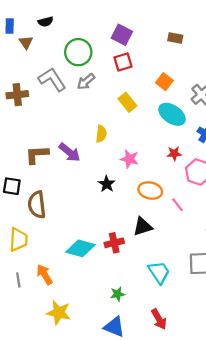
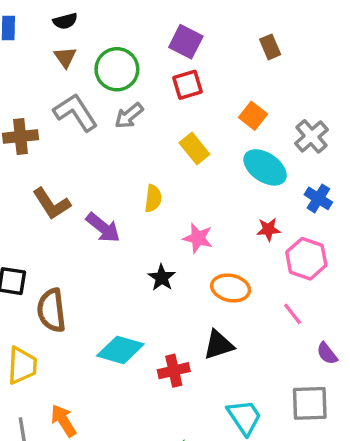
brown rectangle: (175, 38) -> (270, 47), turned 56
brown triangle: (26, 42) -> (65, 57), moved
brown L-shape: (37, 155) -> (51, 204), moved, turned -120
pink line: (177, 205) -> (293, 314), moved
cyan diamond: (80, 248) -> (120, 350), moved

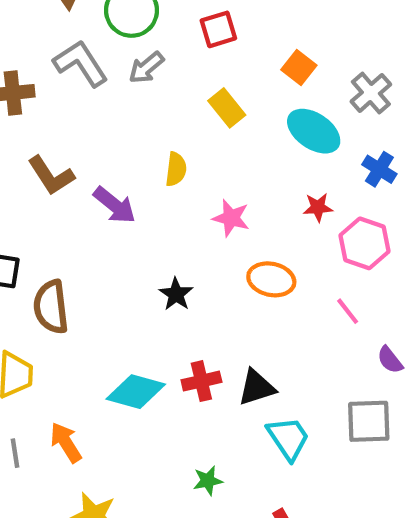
black star: (162, 278) -> (176, 294), moved
black triangle: (219, 345) -> (256, 387), moved
cyan diamond: (120, 350) -> (136, 392), moved

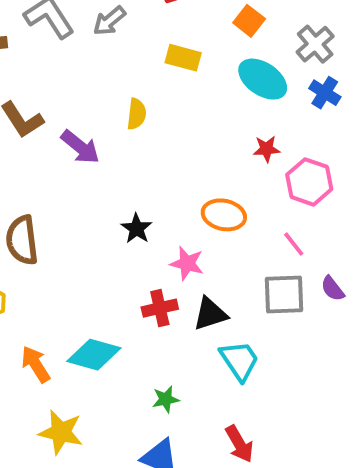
yellow rectangle: (227, 108) -> (183, 58), turned -36
blue cross: (379, 169) -> (325, 93), moved
pink star: (231, 218) -> (187, 263), moved
cyan diamond: (136, 392) -> (94, 355), moved
gray square: (369, 421) -> (284, 294), moved

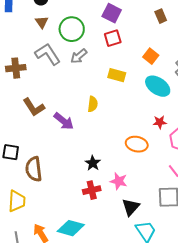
orange ellipse: (224, 215) -> (137, 144), moved
red cross: (160, 308) -> (92, 190), moved
black triangle: (210, 314) -> (131, 207), turned -30

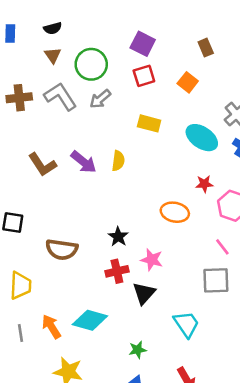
orange square: (151, 56) -> (188, 82), moved
brown cross: (16, 68) -> (19, 98), moved
purple arrow: (64, 121) -> (84, 162), moved
brown semicircle: (34, 169) -> (62, 249), moved, turned -75
black triangle: (131, 207) -> (144, 293), moved

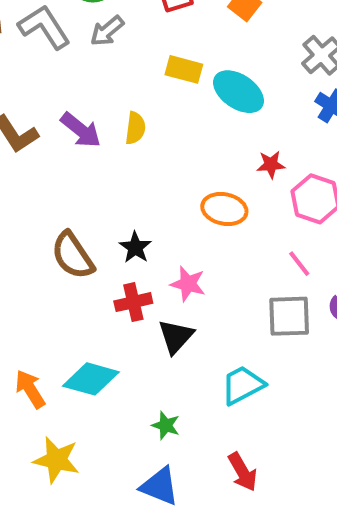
cyan ellipse: (202, 138) -> (239, 92), moved
brown semicircle: (62, 249) -> (73, 256), moved, turned 48
cyan trapezoid: (186, 324) -> (243, 385), turned -84
green star: (138, 350) -> (166, 425), turned 30

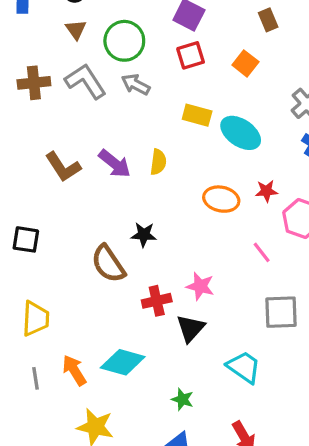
gray arrow: (107, 31) -> (136, 84), turned 68
orange ellipse: (224, 209) -> (221, 199), moved
black star: (135, 247) -> (144, 235), moved, turned -30
pink line: (299, 264) -> (262, 252), moved
cyan trapezoid: (243, 385) -> (244, 367), turned 63

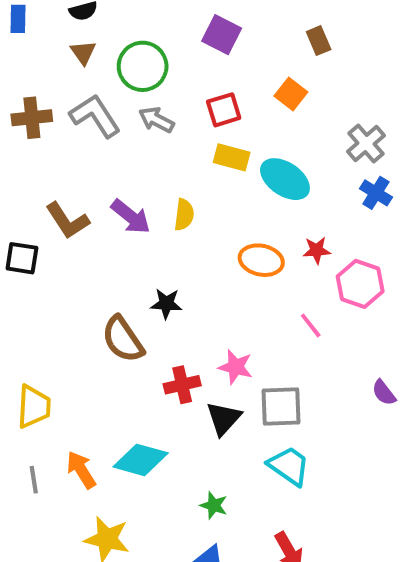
red square: (191, 55) -> (224, 110), moved
black square: (26, 239) -> (22, 258), moved
gray square: (281, 312) -> (281, 407), moved

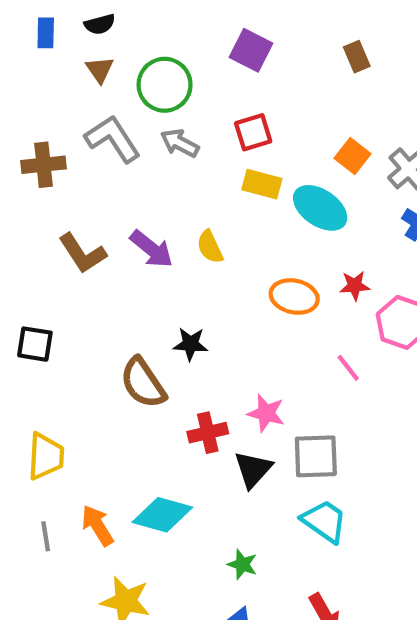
blue rectangle: (18, 19) -> (46, 33), moved
orange square: (291, 94) -> (353, 156), moved
brown cross: (32, 118) -> (44, 165), moved
yellow semicircle: (184, 215) -> (210, 247), turned 148
black square: (22, 258) -> (35, 344), moved

